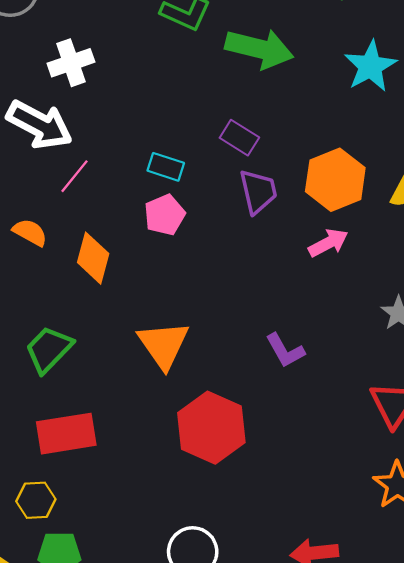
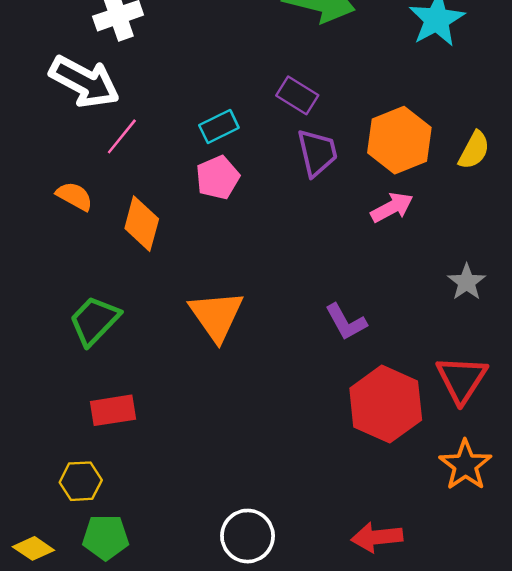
cyan rectangle: (166, 167) -> (219, 127), turned -44
red hexagon: (211, 428) -> (386, 404), moved
red rectangle: (66, 434) -> (113, 410), size x0.7

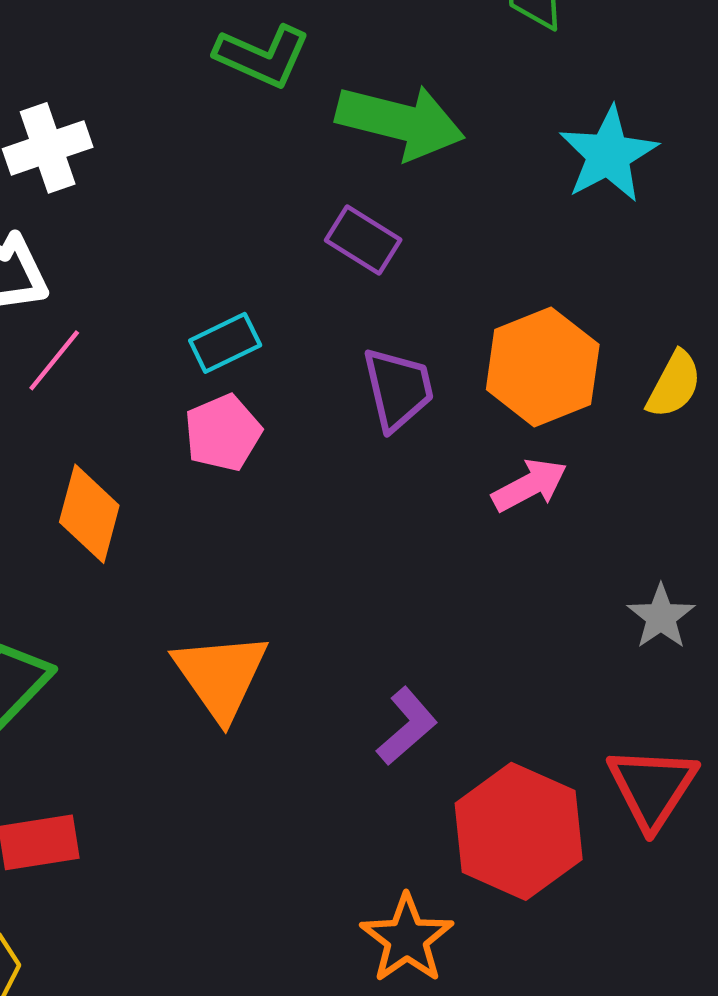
purple rectangle: (297, 95) -> (363, 240), moved
purple L-shape: (346, 322) -> (407, 726), moved, turned -102
orange star: (465, 465) -> (407, 939), moved

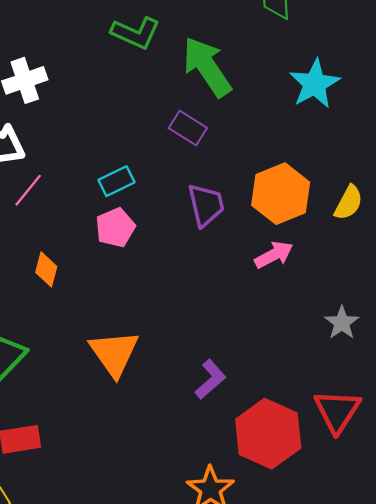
green arrow: (400, 122) -> (207, 67), turned -138
orange diamond: (89, 514) -> (46, 269), size x0.7

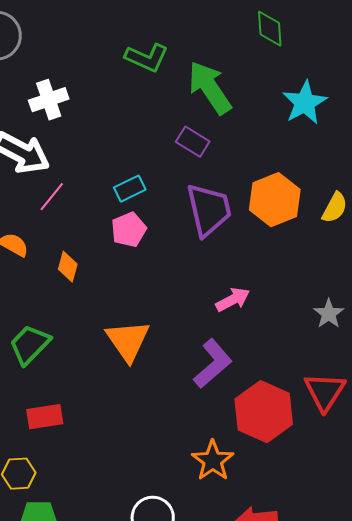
purple trapezoid: (206, 205) -> (209, 210), size x1.4
pink arrow: (274, 255) -> (233, 300), moved
purple L-shape: (210, 379) -> (213, 364), size x1.4

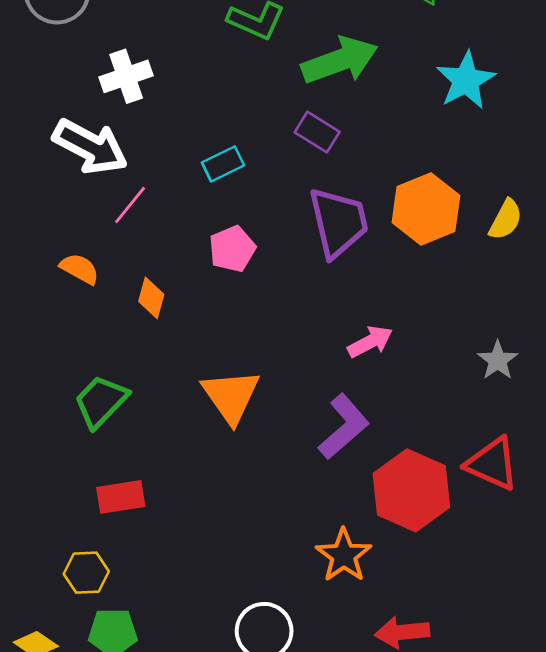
green arrow: (210, 88) -> (340, 60), turned 104
cyan rectangle: (130, 189) -> (223, 164), moved
red triangle: (325, 392) -> (492, 464), turned -39

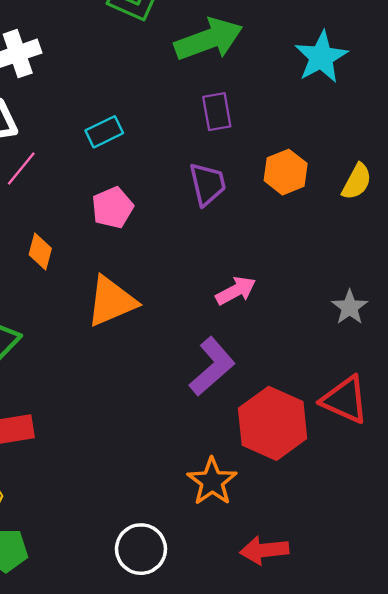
purple rectangle: (317, 132) -> (217, 112), moved, turned 48
orange hexagon: (426, 209) -> (286, 172), size x0.7
purple trapezoid: (338, 222) -> (207, 184), size x0.7
orange triangle: (231, 396) -> (111, 301), moved, turned 42

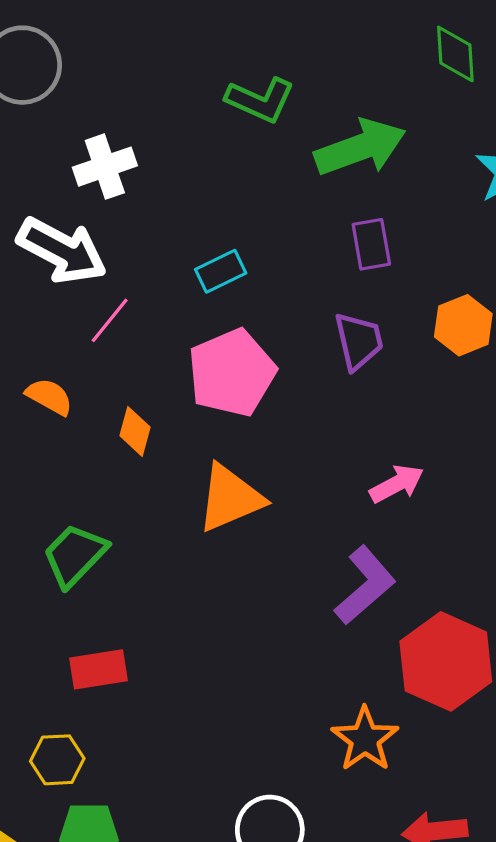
pink pentagon: (113, 208) -> (232, 373), size x1.6

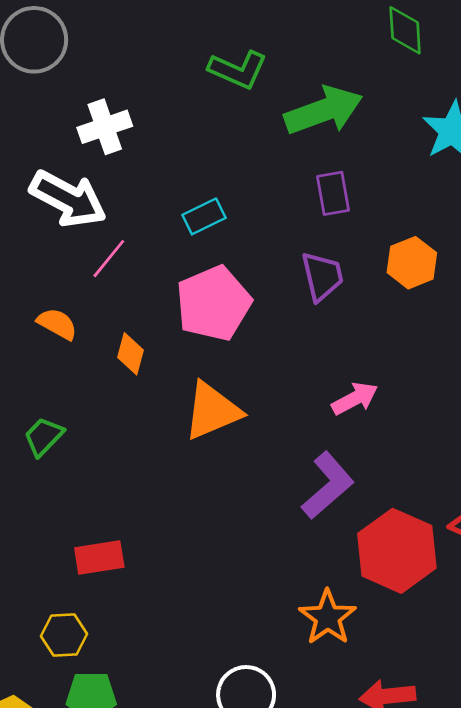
green trapezoid: (75, 555) -> (44, 437), moved, size x0.7

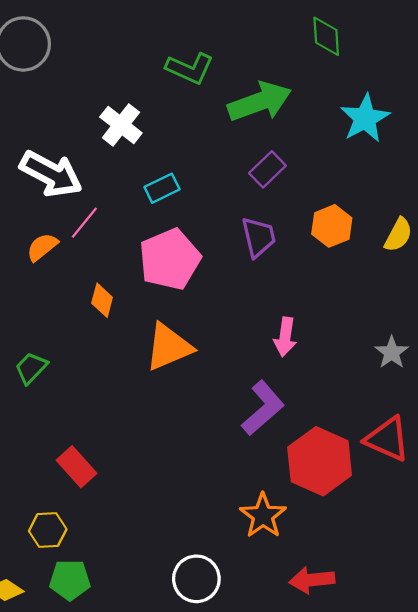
white cross: (105, 127) -> (121, 125), moved, turned -33
purple rectangle: (333, 193) -> (267, 169), turned 56
orange semicircle: (57, 324) -> (42, 247), moved, turned -68
pink arrow: (355, 399) -> (285, 337), turned 126
red rectangle: (99, 558) -> (77, 467), turned 57

